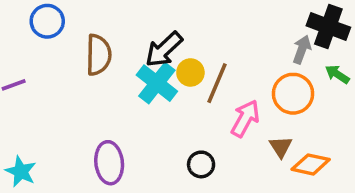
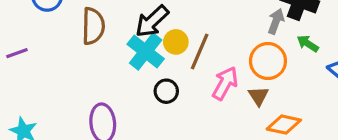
brown triangle: (281, 147) -> (258, 96), moved
black circle: (201, 164) -> (166, 91), moved

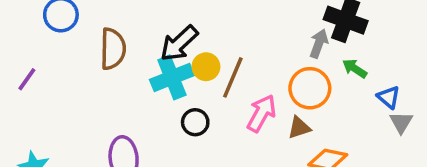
cyan cross: (146, 51) -> (172, 77), turned 30
purple line: (17, 53) -> (27, 79), turned -35
brown triangle: (258, 96) -> (299, 128), turned 45

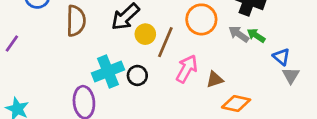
gray arrow: (319, 43) -> (239, 34), moved, turned -75
cyan cross: (172, 77) -> (108, 71), moved
orange circle: (310, 88) -> (201, 19), moved

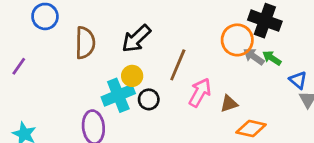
orange circle: (201, 19) -> (237, 40), moved
yellow circle: (145, 34) -> (132, 76), moved

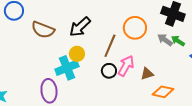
orange circle: (237, 40) -> (135, 28), moved
brown semicircle: (85, 43) -> (43, 30), turned 110
black circle: (149, 99) -> (109, 71), moved

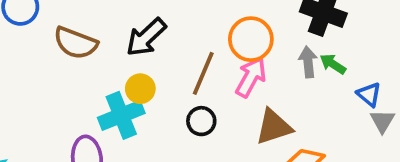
gray arrow: (165, 40) -> (308, 62), turned 49
pink arrow: (126, 66) -> (251, 77), moved
brown triangle: (147, 74) -> (274, 127), size x1.5

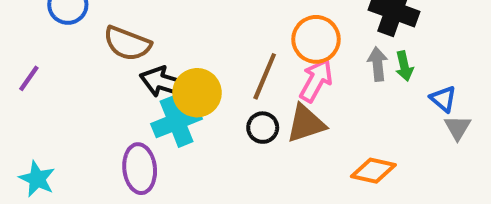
black arrow: (146, 37) -> (164, 82), moved, turned 60
green arrow: (333, 64) -> (404, 66), turned -136
yellow circle: (140, 89) -> (197, 93), size x1.5
brown triangle: (274, 127) -> (306, 123), moved

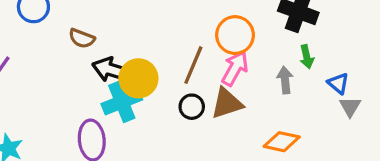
brown semicircle: (127, 43) -> (82, 38), size x0.7
gray arrow: (378, 64) -> (285, 80), moved

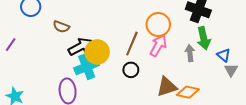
green arrow: (307, 57) -> (204, 38), size x1.5
black arrow: (112, 70) -> (80, 47), turned 135
brown triangle: (227, 103) -> (167, 87), moved

